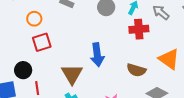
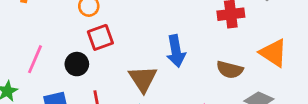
black circle: (23, 70) -> (77, 64), moved

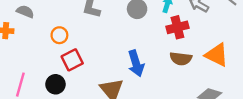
brown semicircle: (230, 70) -> (181, 59), moved

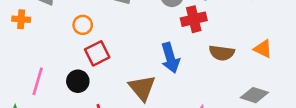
red cross: (177, 27) -> (194, 19), moved
orange triangle: (217, 55) -> (263, 49), size x0.7

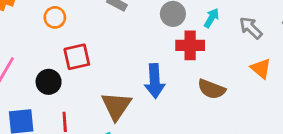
orange circle: (83, 25) -> (55, 17), moved
orange triangle: (263, 49) -> (261, 69), moved

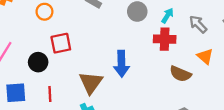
red cross: (190, 45) -> (165, 39), moved
brown semicircle: (212, 89) -> (180, 74), moved

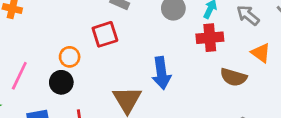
orange circle: (44, 12) -> (70, 57), moved
red square: (61, 43) -> (105, 34), moved

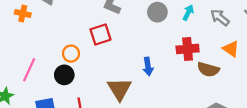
red cross: (210, 38) -> (188, 49), moved
blue arrow: (161, 73) -> (148, 66), size x0.7

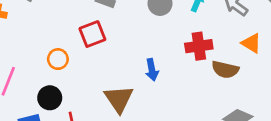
black circle: (64, 75) -> (50, 98), moved

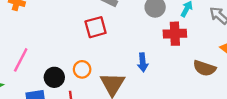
red cross: (199, 46) -> (175, 34), moved
orange circle: (58, 59) -> (82, 69), moved

